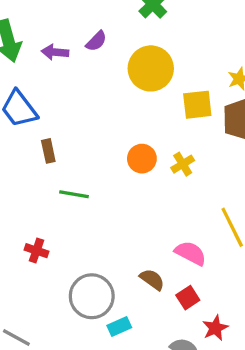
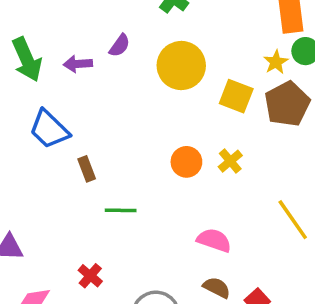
yellow square: (197, 105) -> (236, 96), turned 36
red cross: (36, 251) -> (90, 276), turned 30
pink semicircle: (191, 253) -> (214, 240), moved

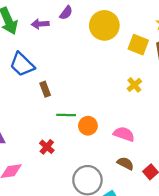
orange circle: (186, 162) -> (88, 126), moved
red cross: (90, 276) -> (47, 147), moved

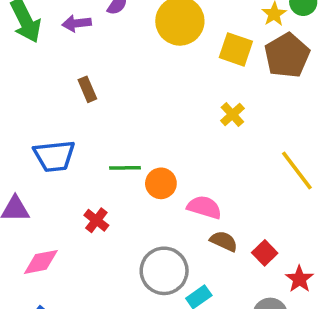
blue trapezoid: (22, 64) -> (54, 156), moved, turned -48
brown rectangle: (45, 89) -> (87, 89), moved
pink semicircle: (124, 134) -> (204, 207), moved

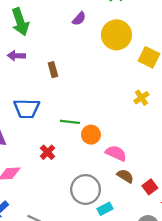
purple arrow: (77, 23) -> (16, 56), moved

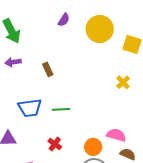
yellow cross: (141, 98) -> (123, 82), moved
green line: (70, 122) -> (61, 109), moved
orange circle: (91, 135) -> (93, 147), moved

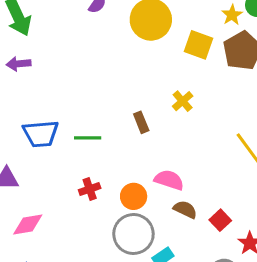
brown rectangle: (48, 69) -> (141, 122), moved
red cross: (55, 144) -> (90, 189), moved, turned 32

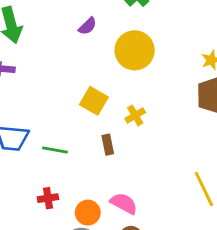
yellow square: (198, 45) -> (94, 101), moved
yellow cross: (183, 101) -> (135, 115), moved

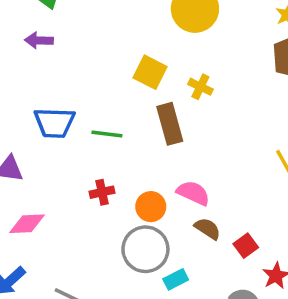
yellow cross: (135, 115) -> (200, 87), turned -30
brown rectangle: (108, 145) -> (170, 124), size x1.6

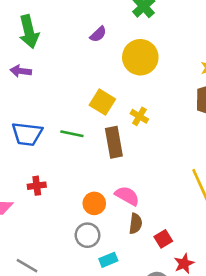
green line: (107, 134) -> (72, 134), moved
red cross: (102, 192) -> (37, 186), moved
brown semicircle: (208, 229) -> (136, 224), turned 60
gray circle: (145, 249) -> (88, 235), size x0.7

